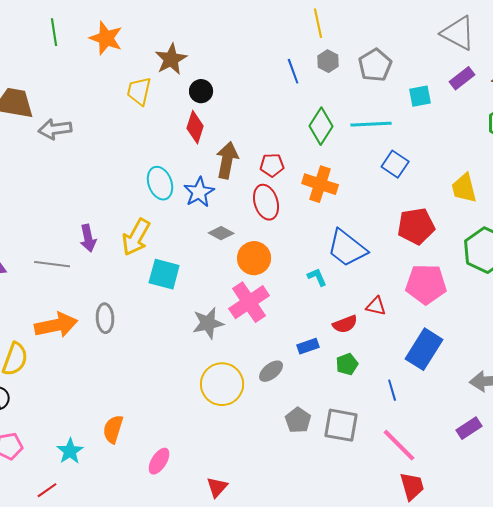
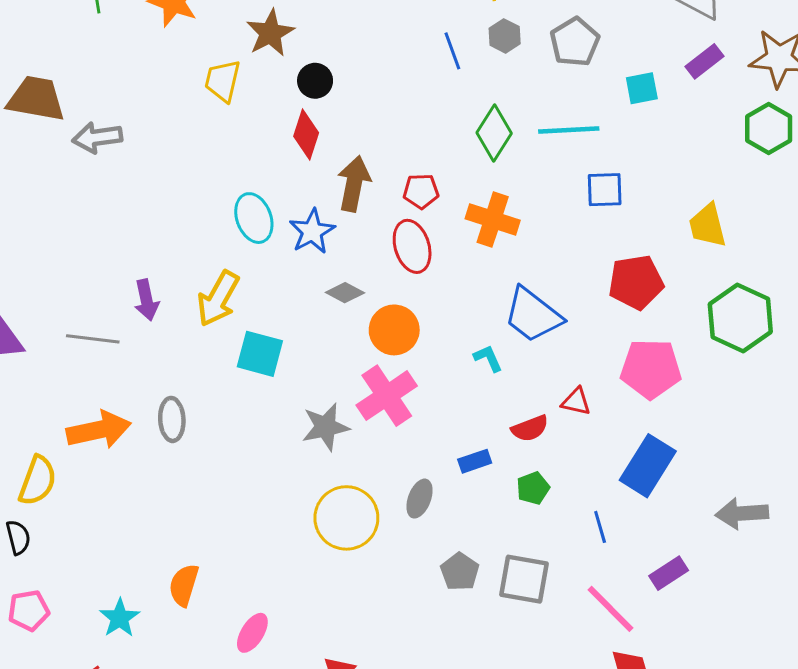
blue square: (395, 164) -> (605, 190), turned -36
gray ellipse: (271, 371) -> (420, 499), turned -30
purple rectangle: (469, 428) -> (669, 573), moved

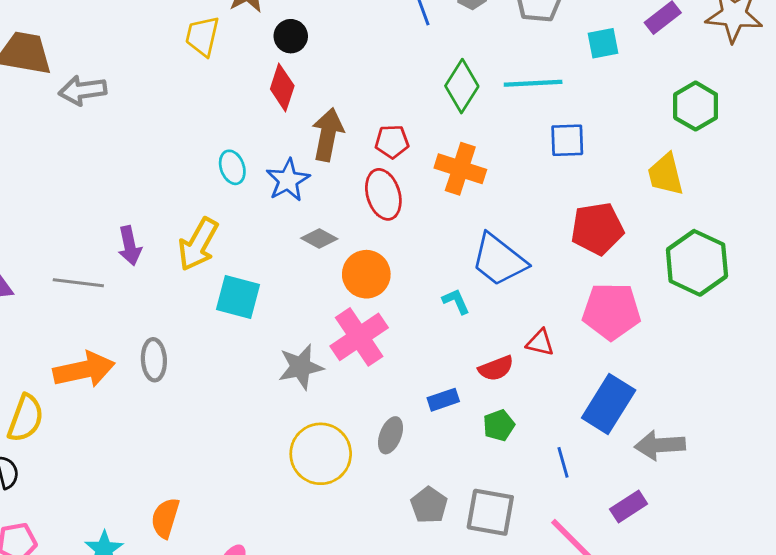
green hexagon: (769, 129) -> (696, 106), moved
cyan ellipse: (254, 218) -> (232, 167), size x0.7
gray arrow: (742, 513) -> (660, 445), moved

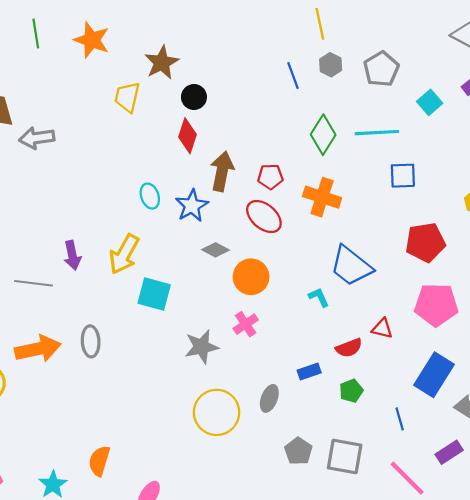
cyan square: (603, 43) -> (430, 102), turned -30
red ellipse: (383, 194) -> (264, 216), turned -33
pink cross: (359, 337) -> (246, 324), size x0.6

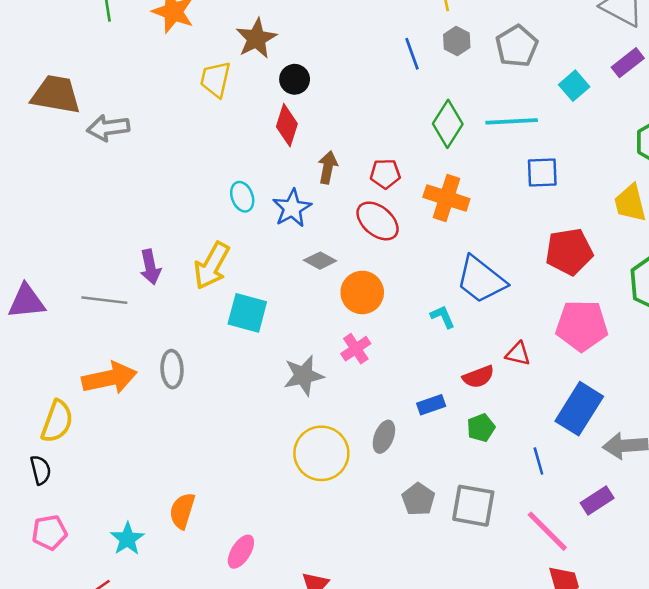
brown arrow: (222, 171) -> (328, 167), size x0.7

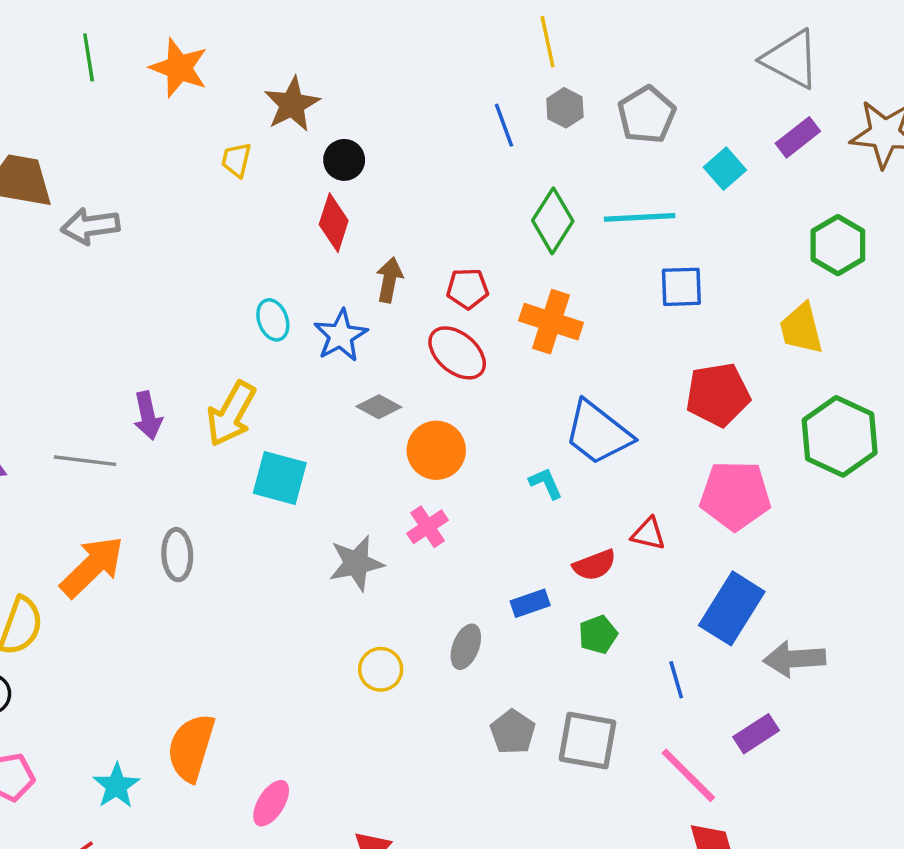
yellow trapezoid: (215, 79) -> (236, 160), size x0.7
orange arrow: (109, 378) -> (92, 567), turned -32
yellow circle: (321, 453) -> (381, 669), size x0.6
orange semicircle: (182, 511) -> (191, 748), size x1.4

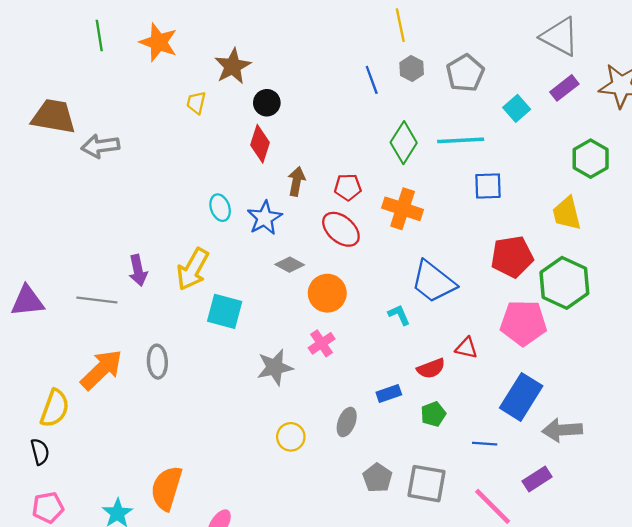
green hexagon: (840, 436) -> (564, 283), moved
blue line: (676, 680) -> (485, 444), turned -70

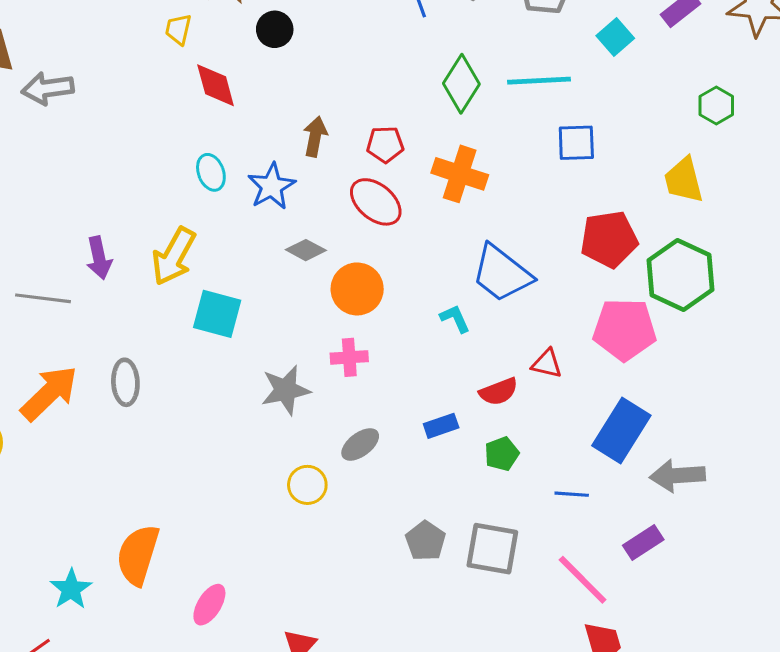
red diamond: (260, 144) -> (216, 85), moved, turned -33
green hexagon: (591, 159) -> (716, 105), size x0.7
pink cross: (322, 343) -> (349, 357), turned 30
gray ellipse: (347, 422) -> (360, 444), moved, turned 32

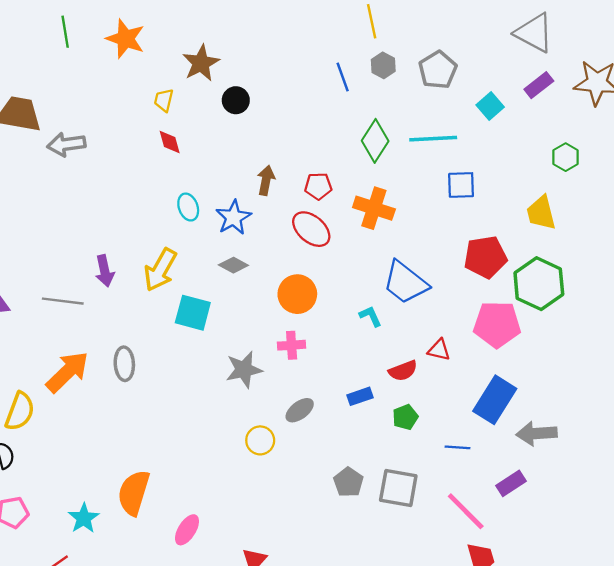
red diamond: (216, 85) -> (170, 142), moved, size x0.7
gray diamond: (306, 250) -> (233, 265), moved

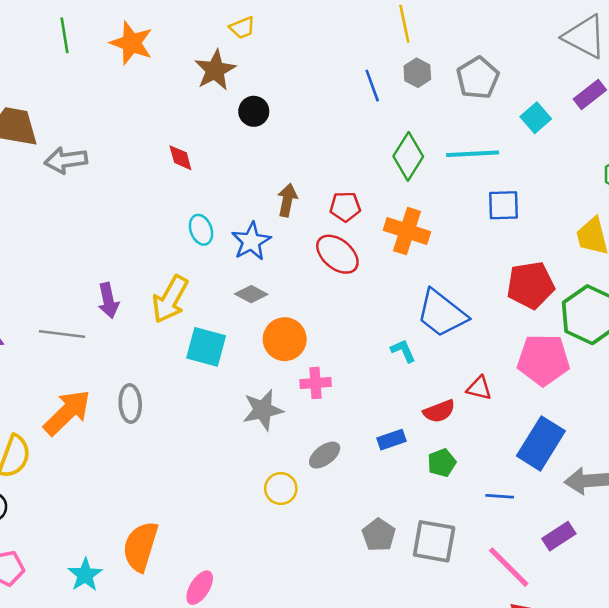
yellow trapezoid: (164, 100) -> (242, 28), moved, turned -125
orange circle: (297, 294) -> (285, 339), moved

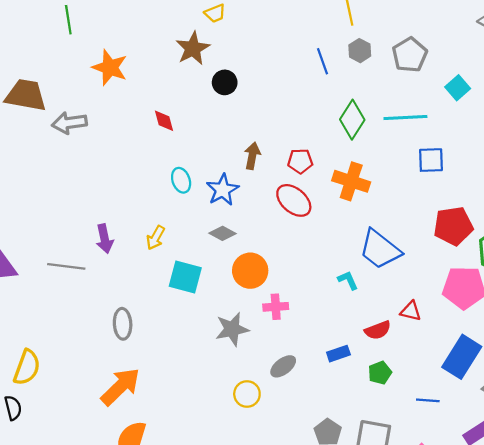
orange star: (131, 43) -> (110, 68), moved
yellow arrow: (170, 299) -> (156, 238), size x0.6
orange arrow: (67, 413) -> (120, 387), moved

